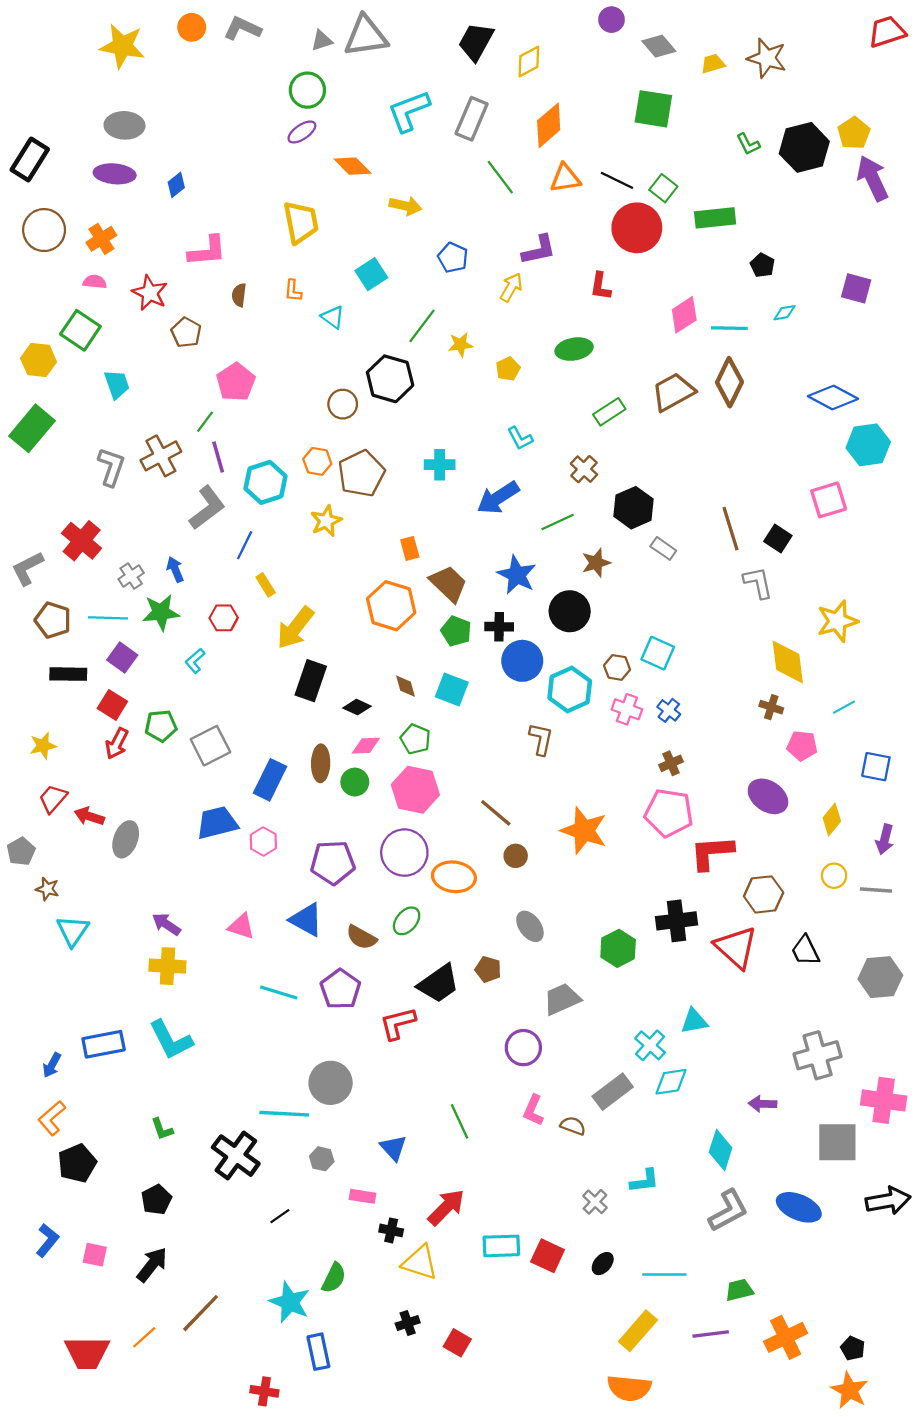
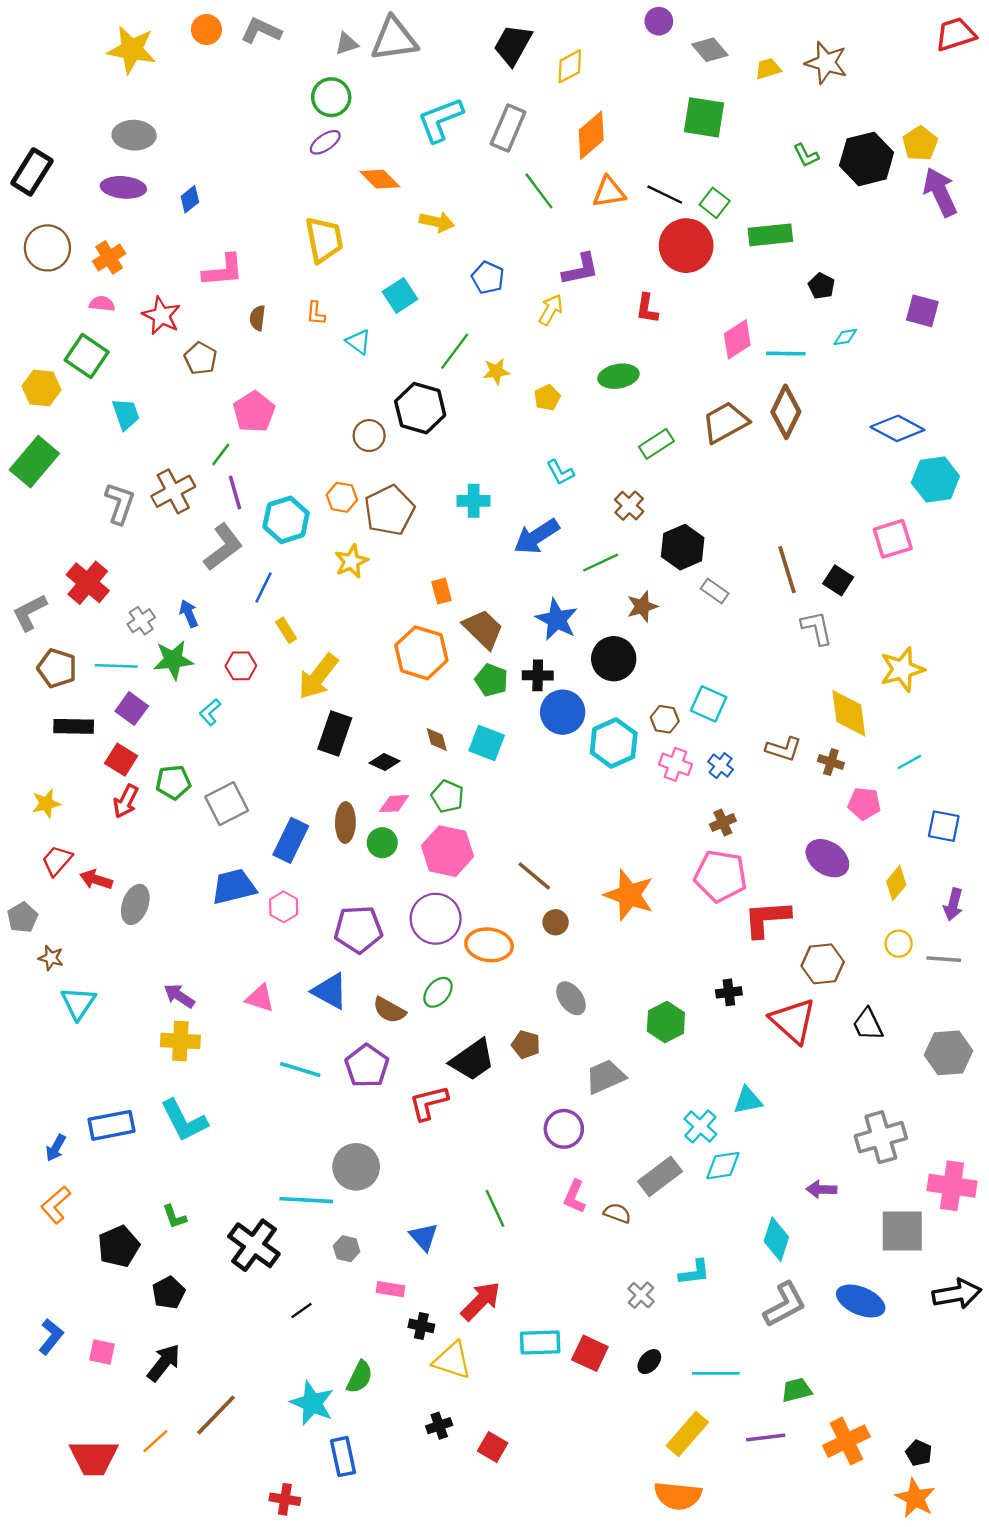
brown L-shape: (541, 739) -> (783, 749), moved, turned 96
black cross: (677, 921) -> (729, 992), size x0.6
black pentagon: (77, 1163) -> (119, 1246), moved

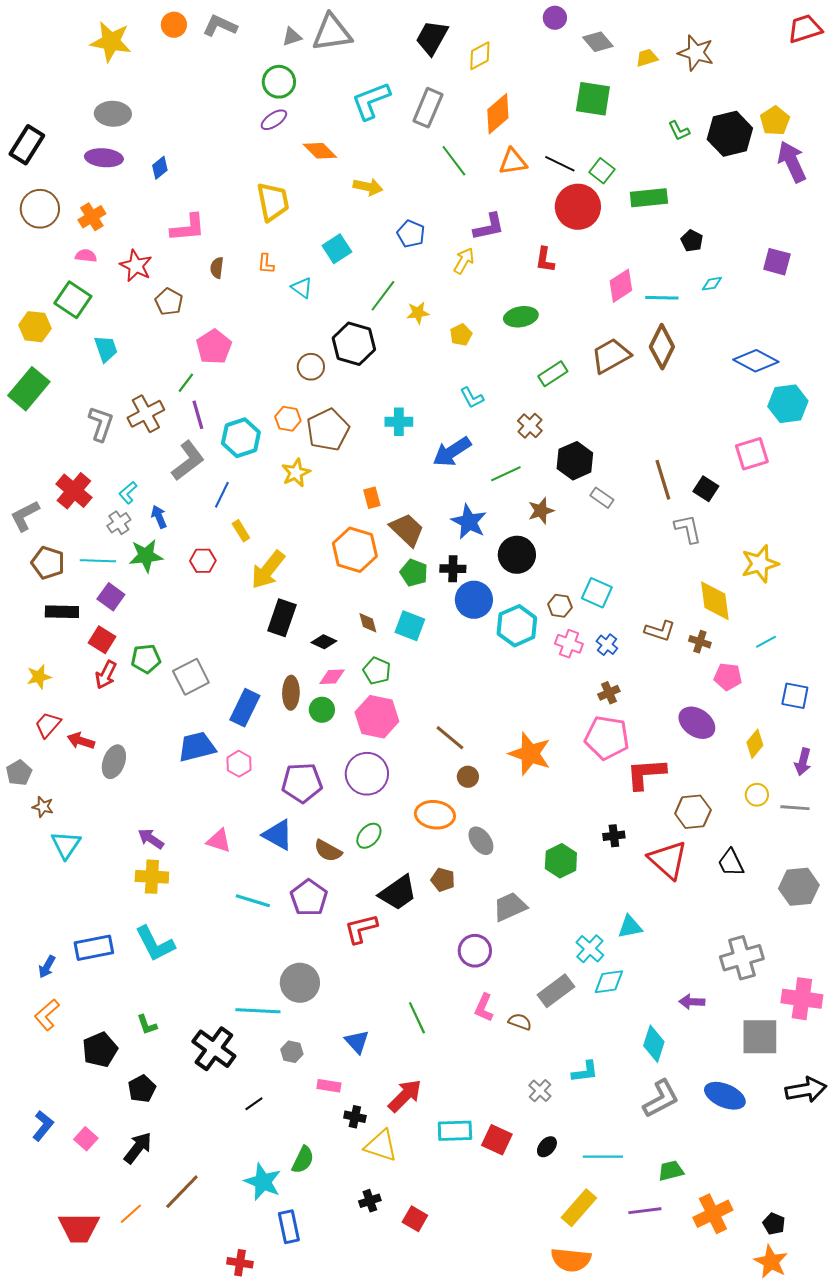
cyan L-shape: (210, 712) -> (128, 493), moved
orange ellipse: (489, 945) -> (435, 815), moved
pink square: (102, 1352) -> (86, 1139), turned 30

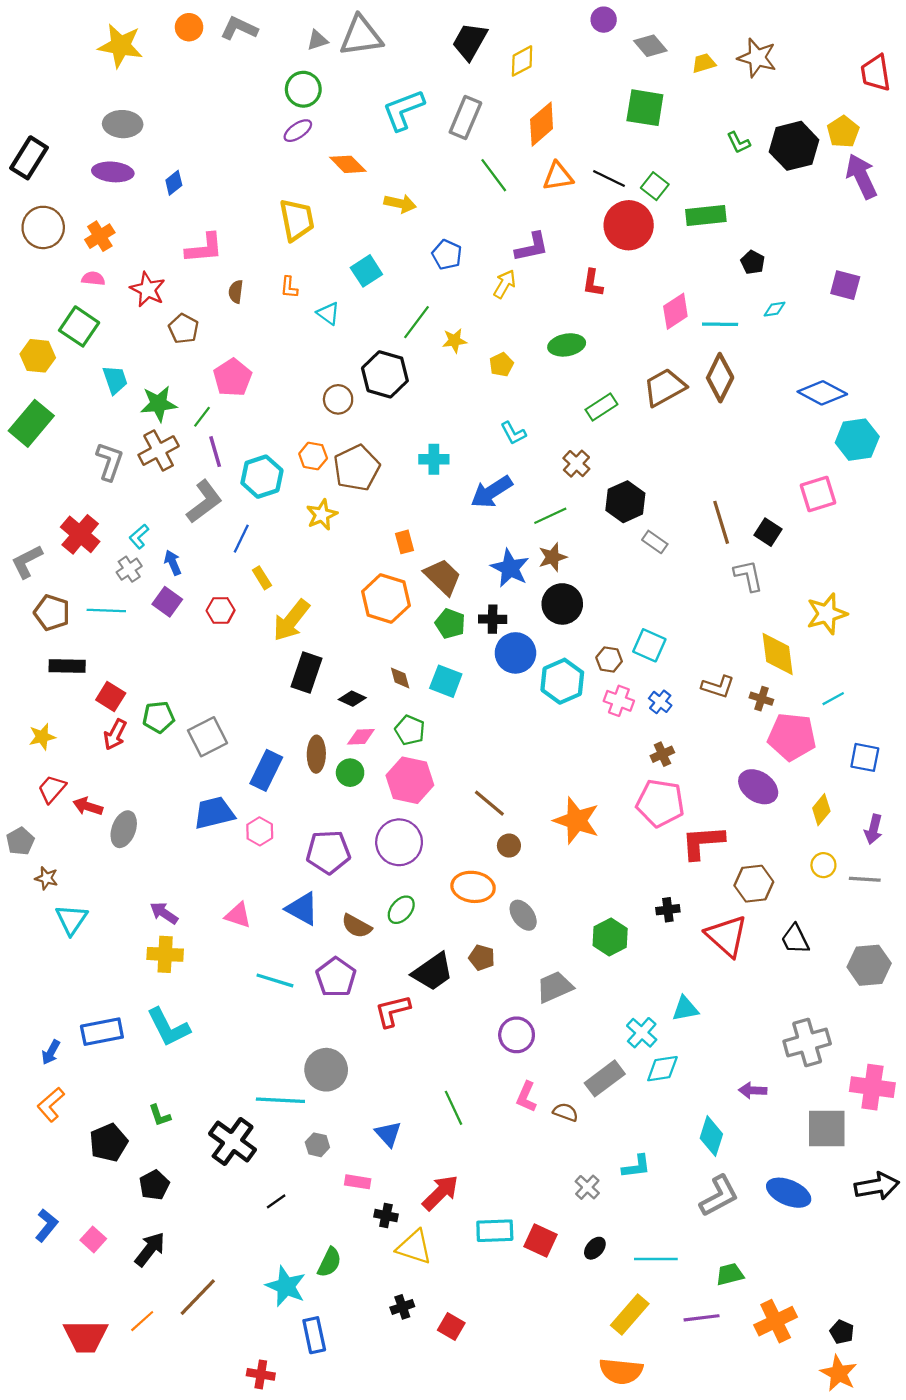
red trapezoid: (805, 29) -> (876, 73), moved, turned -81
brown star: (541, 511) -> (552, 557), moved
green star: (146, 556) -> (159, 404), moved
purple square: (111, 597) -> (167, 602), moved
pink pentagon: (728, 677) -> (792, 737), size x1.6

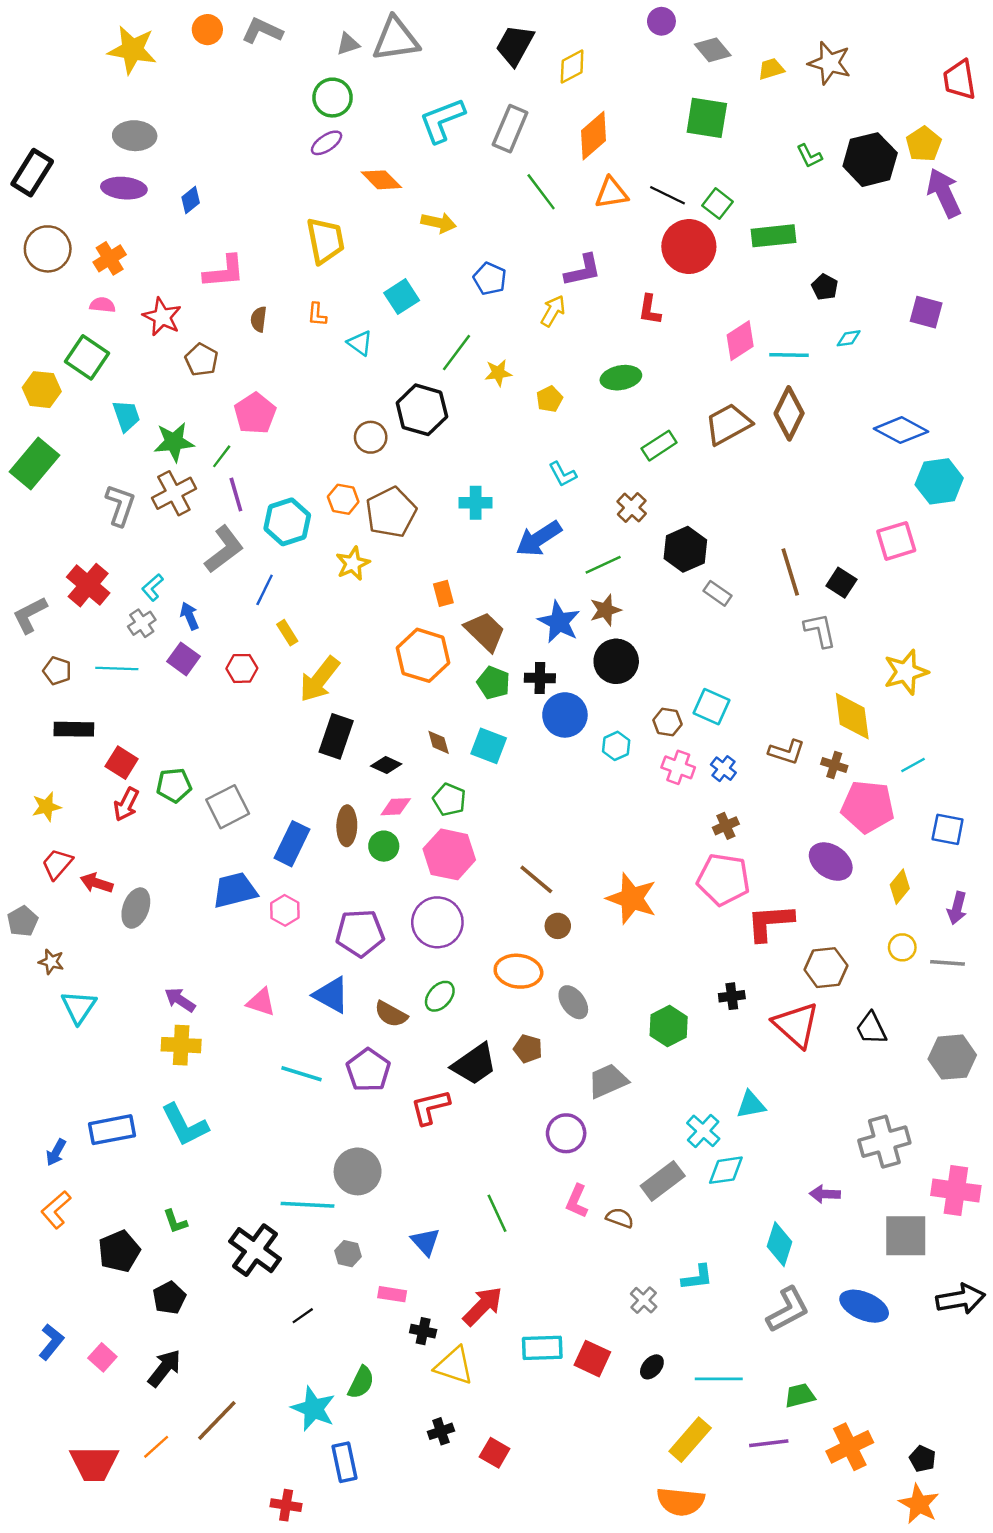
brown pentagon: (52, 613) -> (57, 671), size x0.7
cyan hexagon: (562, 681) -> (616, 746), size x0.6

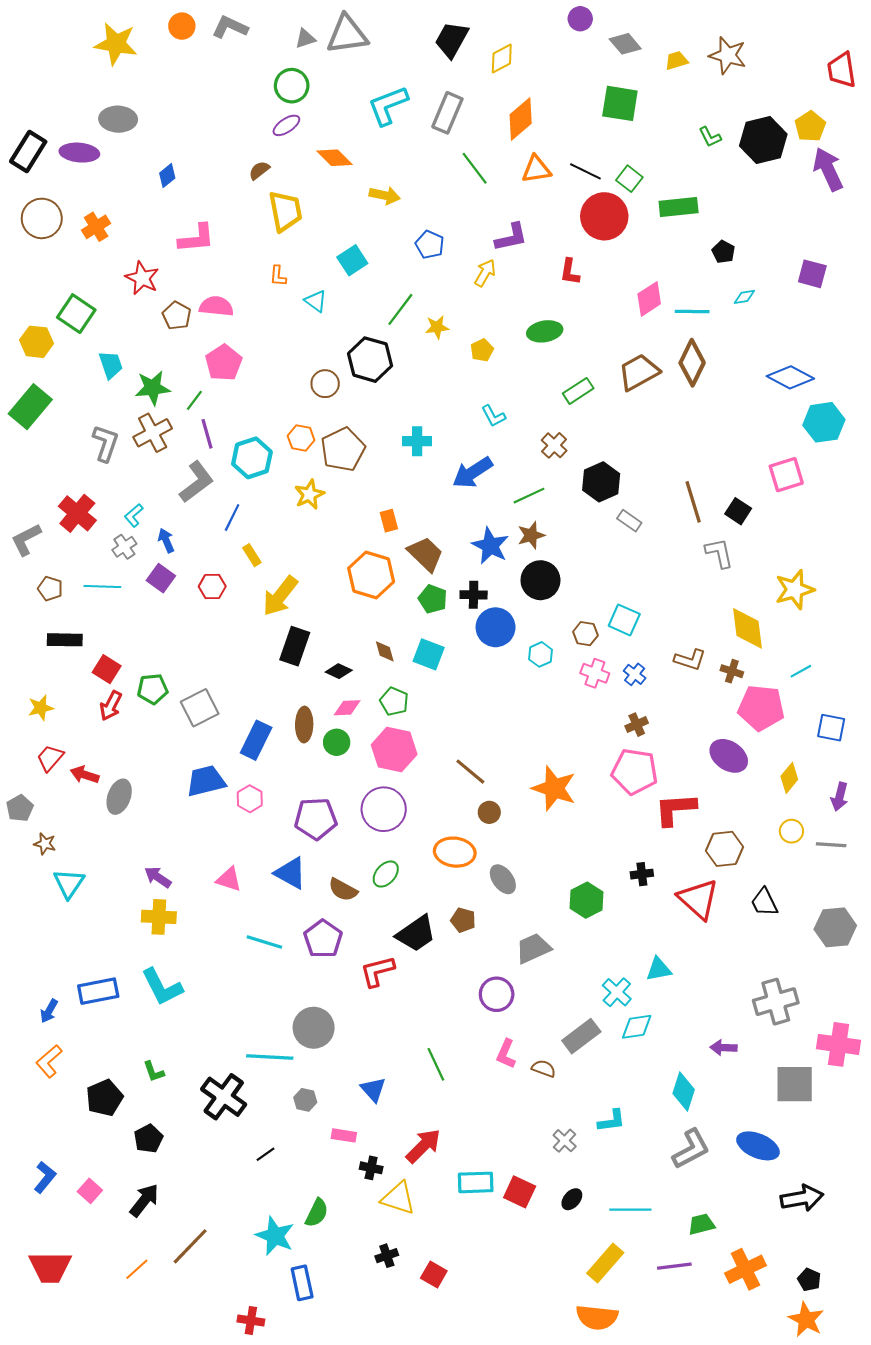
purple ellipse: (124, 188) -> (79, 153), moved
pink semicircle: (102, 305) -> (216, 306), moved, size x1.5
brown semicircle: (259, 319) -> (259, 170), moved, turned 45
black arrow: (961, 1299) -> (802, 1198), moved
red trapezoid: (94, 1463) -> (50, 1267), moved

